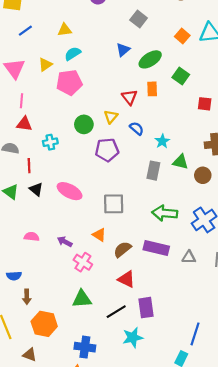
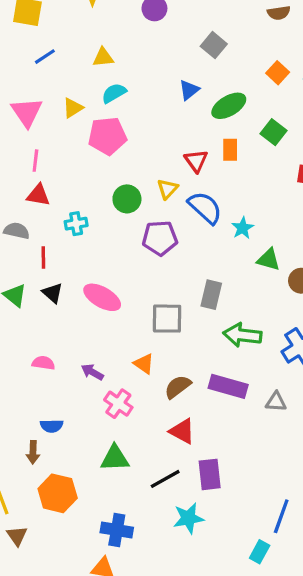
blue semicircle: (137, 128) -> (205, 208), size x1.6
gray rectangle: (153, 171) -> (211, 295), moved
blue semicircle: (14, 276) -> (52, 426), moved
brown triangle: (30, 355) -> (17, 536), moved, turned 32

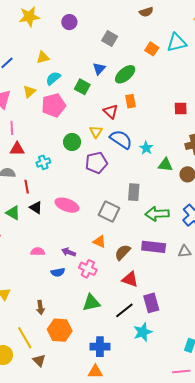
green square: (273, 132) -> (82, 87), moved
gray square: (167, 319) -> (109, 212), turned 35
blue semicircle: (52, 426) -> (58, 272), moved

